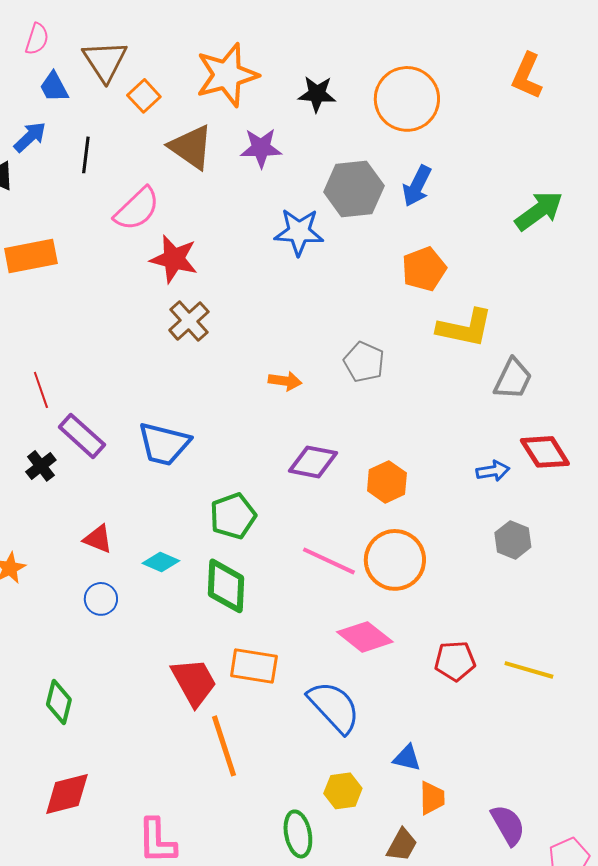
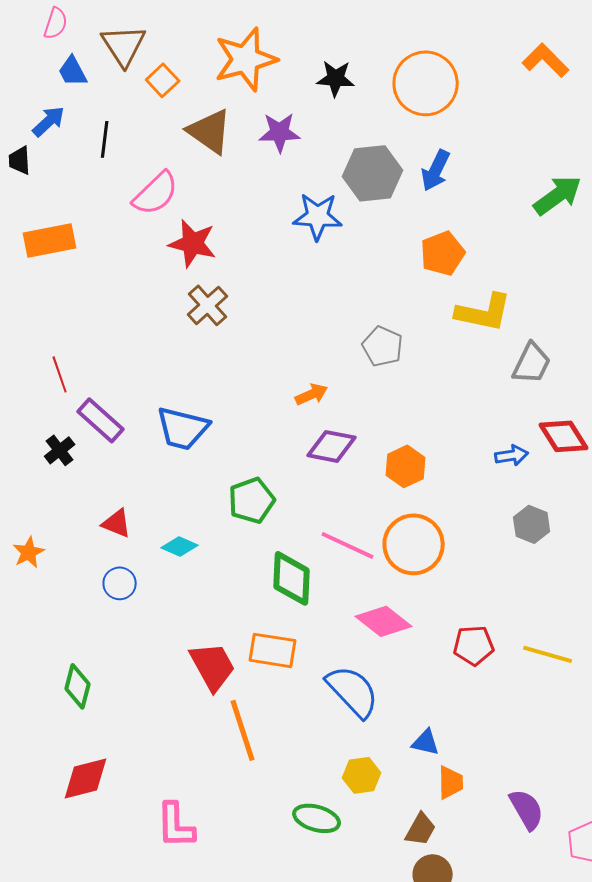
orange L-shape: (527, 76) -> (546, 60), turned 111
orange arrow: (285, 381) -> (312, 394), moved, turned -32
green diamond: (226, 586) -> (292, 578), moved
green ellipse: (298, 834) -> (317, 818), turned -63

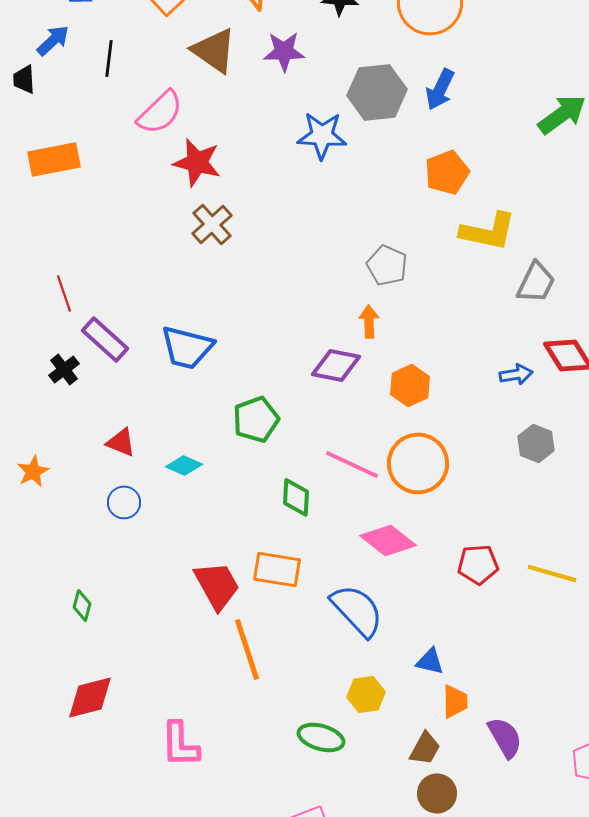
orange arrow: (312, 394) -> (369, 321), moved, turned -68
green diamond: (292, 578) -> (296, 497), size x0.7
green diamond: (78, 686) -> (82, 605), size x0.7
purple semicircle: (527, 809) -> (505, 737), moved

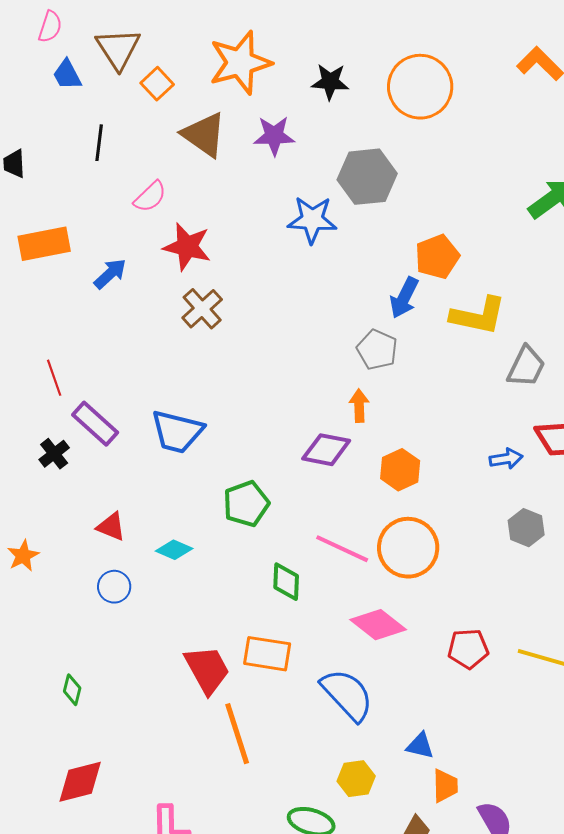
blue arrow: (53, 40) -> (110, 274), moved
blue arrow: (440, 89) -> (404, 298), moved
pink semicircle: (160, 112) -> (150, 197), size x0.7

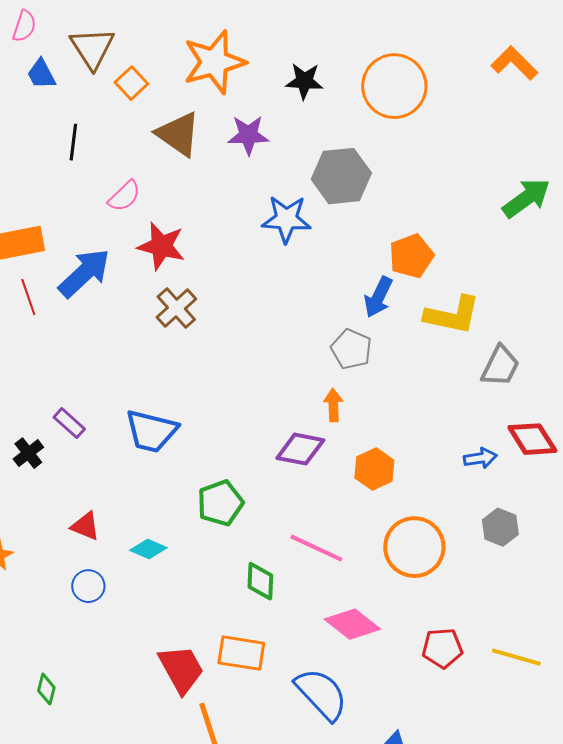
blue arrow: (110, 274) -> (84, 273), size x1.6
red line: (54, 378) -> (28, 297), moved
purple rectangle: (95, 424) -> (69, 423), size x0.7
orange circle: (408, 548) -> (414, 547), moved

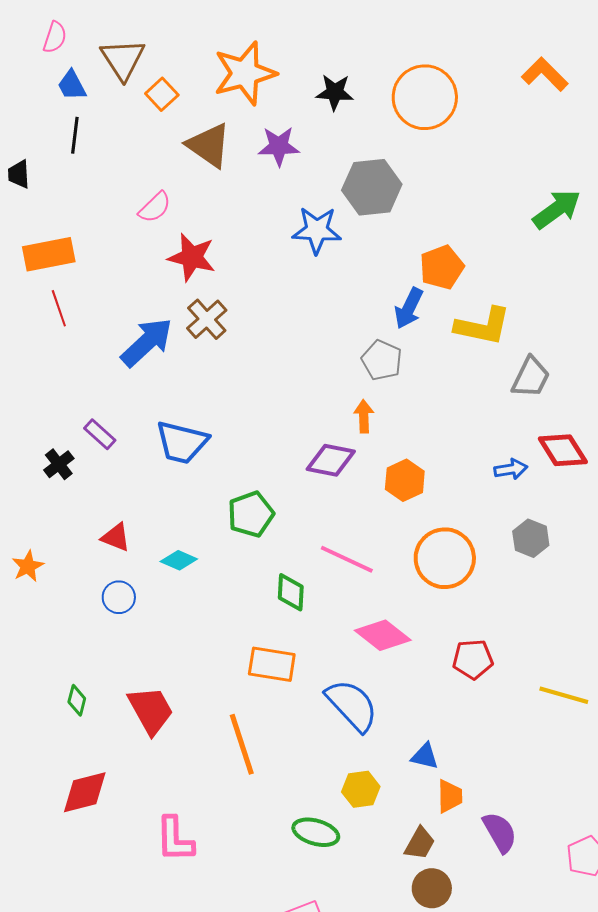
black line: (73, 142) -> (75, 135), moved
blue arrow: (84, 273) -> (147, 342), moved
yellow line: (516, 657) -> (564, 695), moved
red trapezoid: (181, 669) -> (151, 710), moved

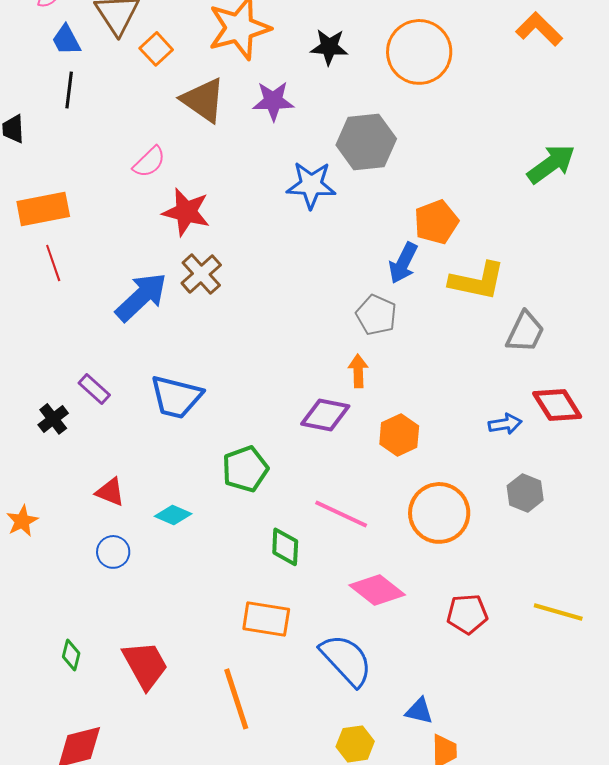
yellow line: (564, 695) -> (558, 612), moved

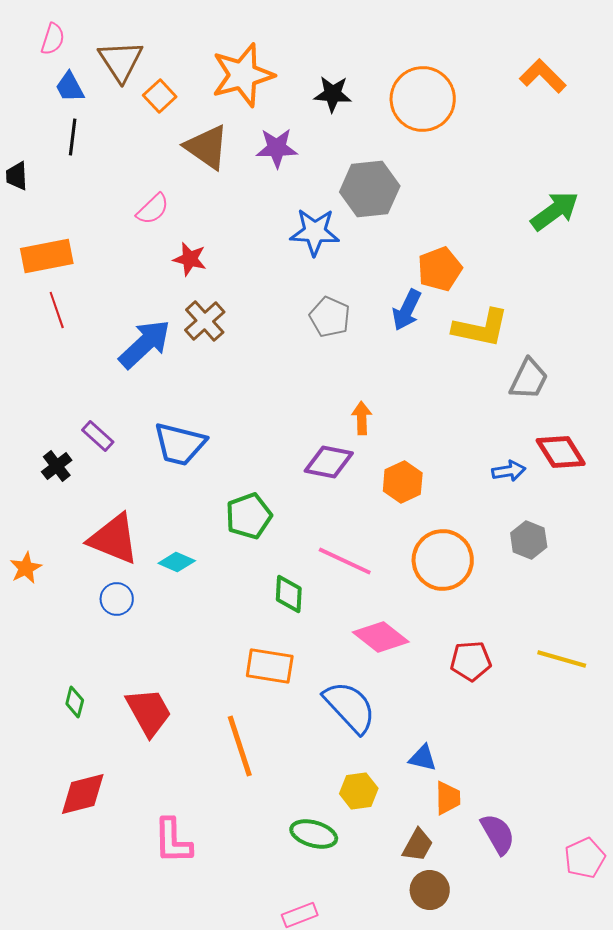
red star: (186, 212) -> (190, 259), size x0.7
gray pentagon: (376, 315) -> (330, 317), moved
red triangle: (110, 492) -> (114, 539), size x1.8

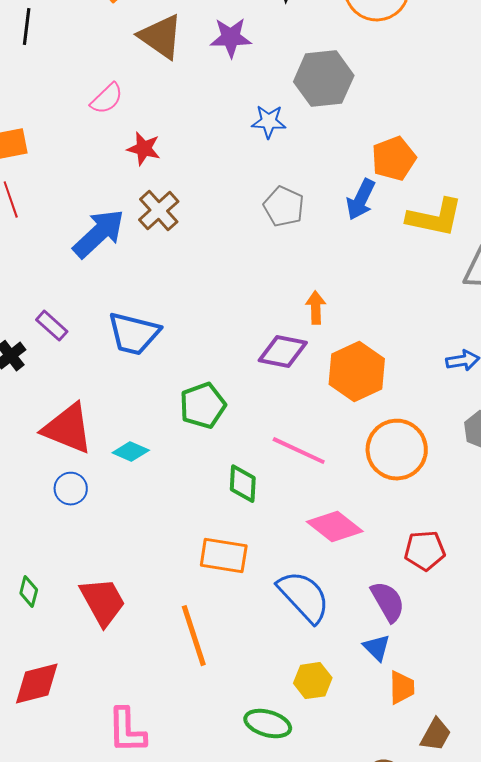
blue star: (315, 232) -> (269, 122), size x0.7
orange hexagon: (403, 482) -> (357, 372), size x1.4
blue triangle: (423, 758) -> (377, 648), turned 32
purple semicircle: (498, 834) -> (388, 602), moved
brown trapezoid: (418, 845) -> (436, 735), moved

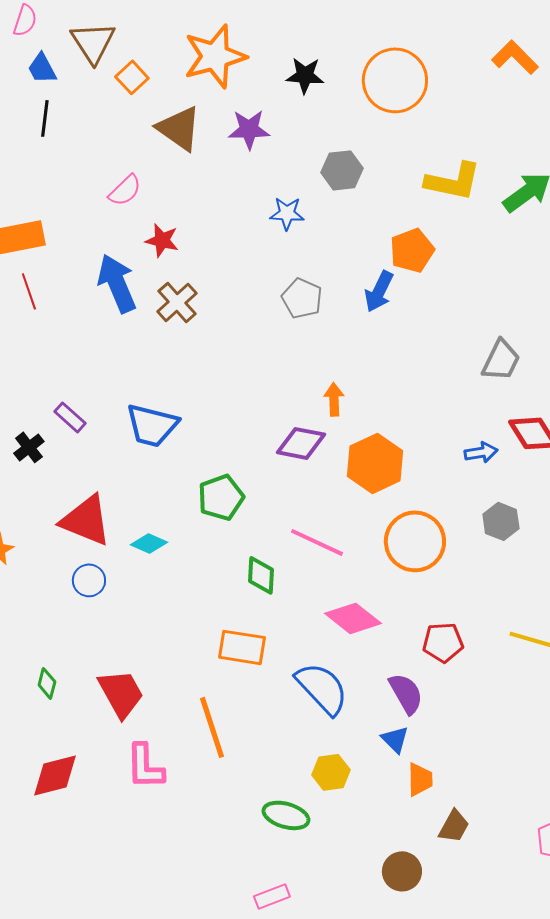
gray hexagon: (324, 79) -> (342, 170), size x0.7
yellow L-shape: (435, 218) -> (453, 181), moved
blue arrow: (99, 234) -> (117, 283), moved, turned -70
pink L-shape: (127, 731) -> (145, 766), moved

